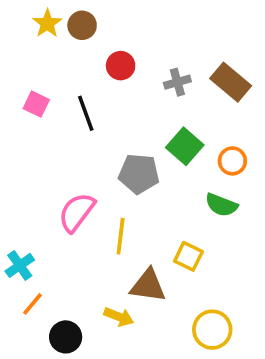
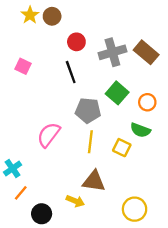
gray cross: (177, 82) -> (112, 52), size x1.6
black line: (86, 113) -> (71, 72), moved
yellow line: (121, 236) -> (90, 142), moved
yellow square: (188, 256) -> (122, 148), moved

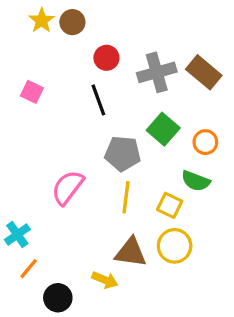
yellow circle: (135, 209) -> (175, 246), moved

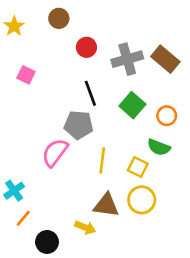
yellow star: (42, 20) -> (14, 26), moved
black line: (98, 100) -> (90, 93), moved
gray pentagon: (123, 153) -> (79, 125), moved

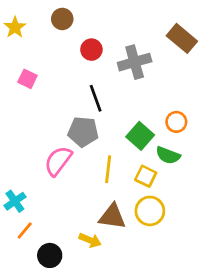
brown rectangle: (165, 59) -> (182, 38), moved
green square: (132, 105) -> (140, 136), moved

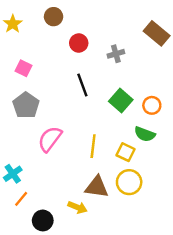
gray cross: (135, 62) -> (116, 54), size x0.6
gray pentagon: (83, 132) -> (26, 105), moved, turned 30
green square: (140, 136) -> (121, 101), moved

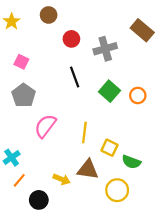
gray cross: (116, 54) -> (105, 49), size x1.5
green semicircle: (145, 134) -> (131, 162), moved
yellow square: (125, 152) -> (110, 148), moved
yellow circle: (129, 182) -> (117, 190), moved
yellow arrow: (78, 207) -> (62, 179), moved

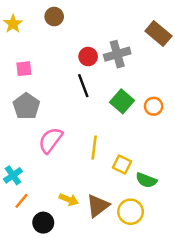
red circle: (71, 39) -> (88, 57), moved
pink square: (21, 62) -> (24, 69), turned -32
brown triangle: (88, 169) -> (98, 206), moved, turned -45

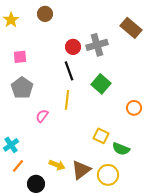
orange circle: (154, 106) -> (134, 108), moved
pink semicircle: (51, 140) -> (42, 116), size x0.6
yellow line: (94, 147) -> (67, 100), moved

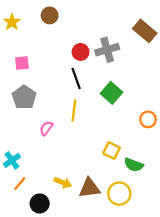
brown triangle: (81, 170) -> (89, 188), turned 30

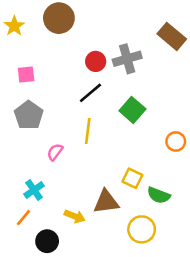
brown circle: (50, 15) -> (59, 18), size x1.5
black line: (76, 78) -> (90, 93), turned 70
cyan cross: (12, 160) -> (34, 190), moved
brown triangle: (89, 188) -> (106, 202), moved

